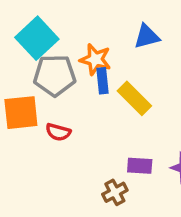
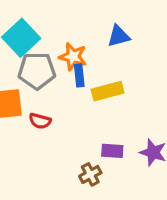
yellow rectangle: (134, 98) -> (108, 91), turned -60

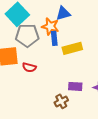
blue triangle: (119, 36) -> (63, 13), moved

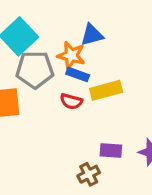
blue rectangle: (54, 38) -> (78, 74), turned -64
red semicircle: (29, 67) -> (71, 101), moved

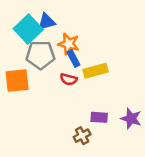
blue triangle: (92, 35) -> (47, 22), moved
blue rectangle: (78, 74) -> (73, 59), turned 42

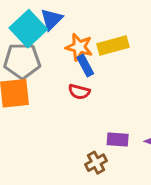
blue triangle: (47, 22) -> (51, 19), turned -30
gray pentagon: (40, 55) -> (22, 61), moved
yellow rectangle: (96, 71) -> (113, 46), moved

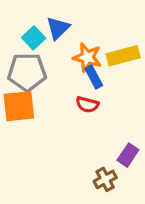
cyan square: (28, 29) -> (34, 38), size x0.6
purple rectangle: (118, 140) -> (128, 155), turned -60

